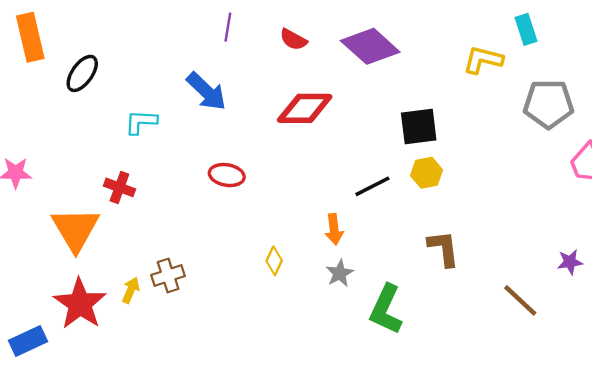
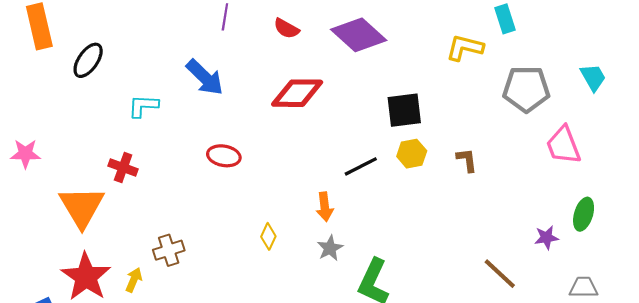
brown L-shape: (444, 248) -> (467, 160), moved, size x0.7
yellow arrow: (131, 290) -> (134, 280), moved

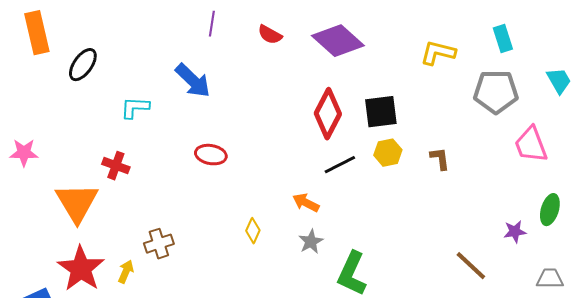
cyan rectangle: (505, 19) -> (503, 39), moved
red diamond: (297, 93) -> (328, 114), moved, turned -63
orange arrow: (325, 207) -> (306, 203), turned 124

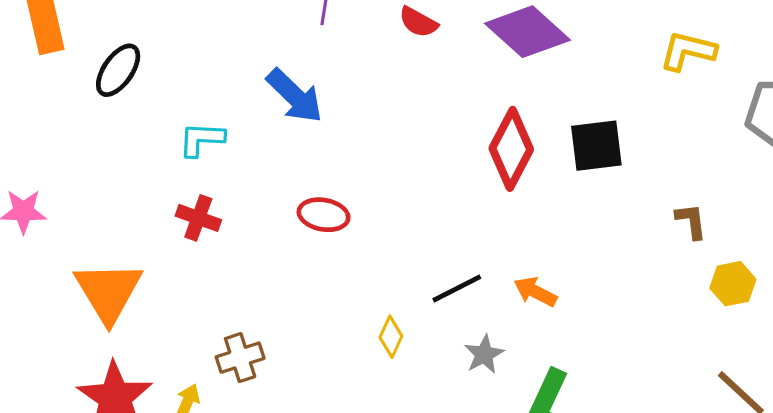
yellow hexagon: (388, 153) -> (733, 284), moved
black line: (340, 165) -> (457, 289), moved
red cross: (116, 166) -> (198, 218), moved
orange arrow: (306, 203) -> (535, 292), moved

